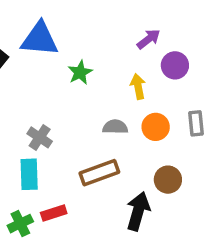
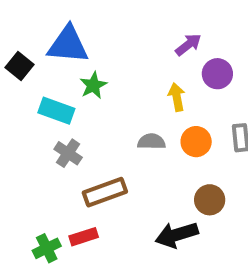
green star: (80, 72) -> (93, 85), moved
brown rectangle: (99, 173) -> (105, 192), moved
cyan rectangle: (29, 174) -> (56, 111), moved, turned -68
black arrow: (138, 211) -> (177, 235), turned -123

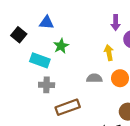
blue triangle: (68, 45) -> (47, 23), size x0.6
purple arrow: (188, 45) -> (116, 23), turned 128
gray cross: (68, 153) -> (47, 85), turned -32

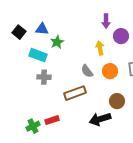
blue triangle: (47, 23) -> (42, 29), moved
gray semicircle: (94, 78) -> (87, 71), turned -128
brown rectangle: (68, 107) -> (75, 93), moved

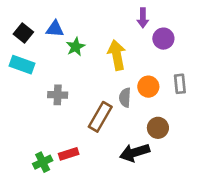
yellow arrow: (100, 48) -> (117, 55), moved, size x1.5
cyan rectangle: (38, 55) -> (22, 65), moved
gray semicircle: (87, 71) -> (125, 98), moved, turned 40
brown rectangle: (75, 93) -> (100, 117), turned -40

